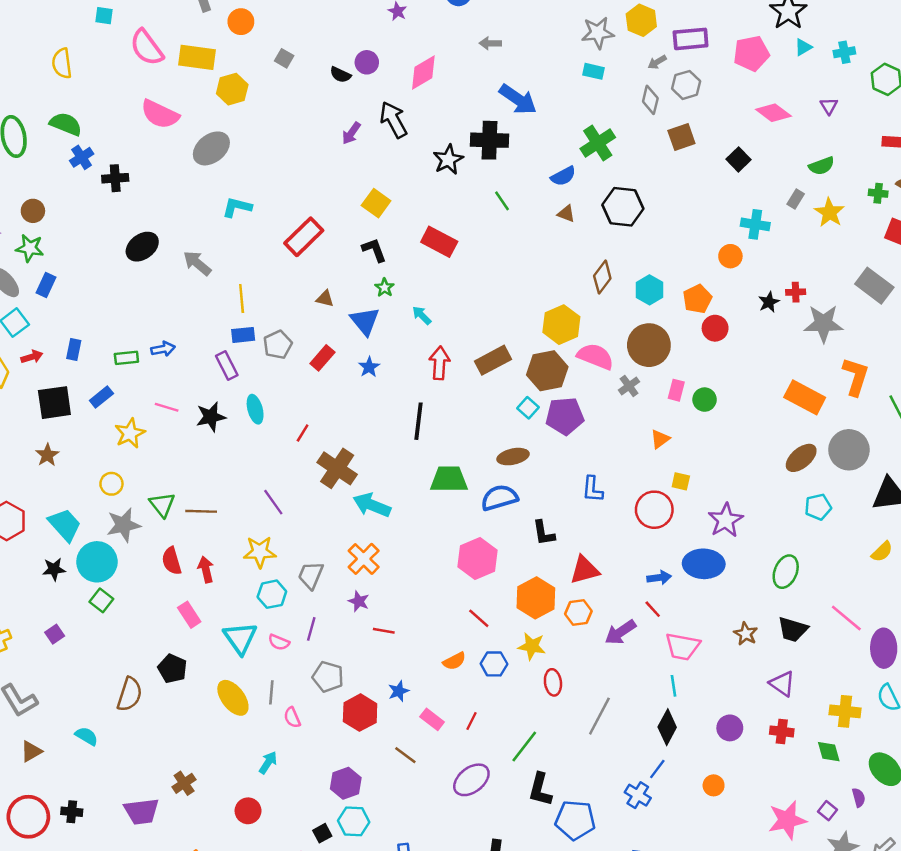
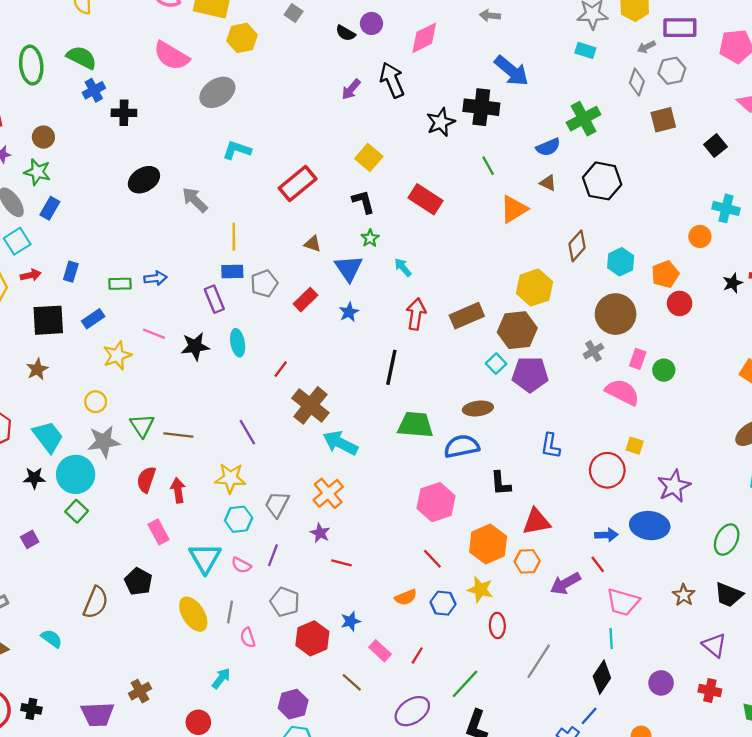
pink semicircle: (595, 356) -> (622, 392), moved
orange triangle: (660, 439) -> (514, 209), moved, size x1.5
red semicircle: (172, 561) -> (146, 480), turned 30

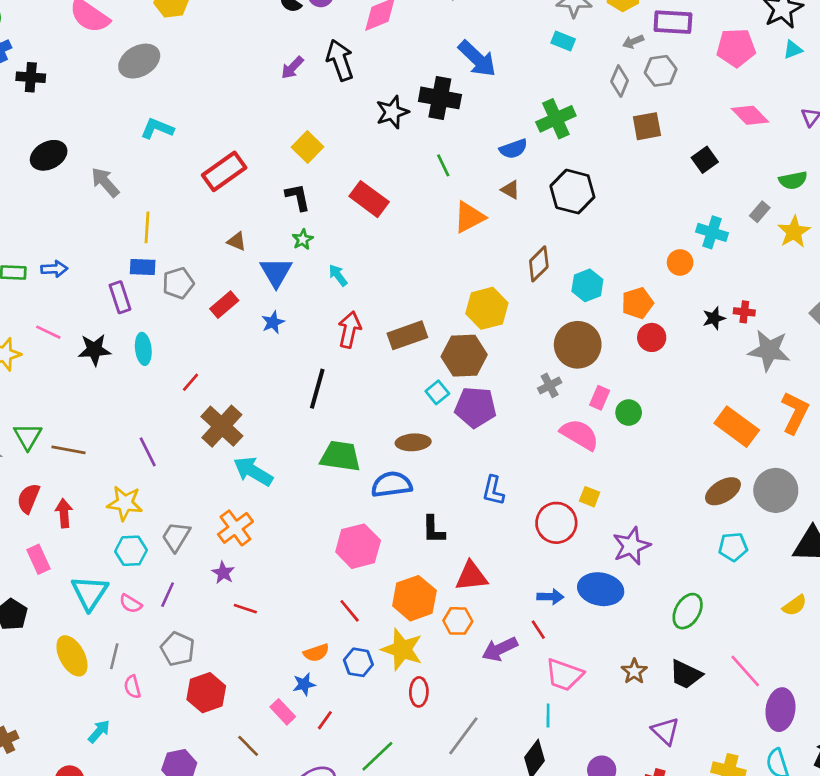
yellow star: (480, 590) -> (402, 650), size x1.4
blue star: (351, 621) -> (304, 684), moved

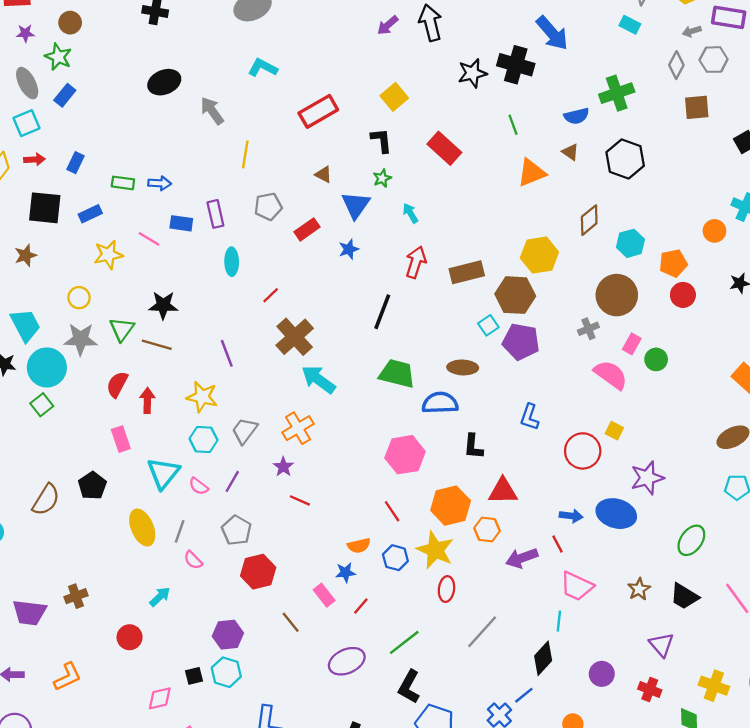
blue rectangle: (143, 267) -> (181, 223), moved
black star: (94, 350) -> (163, 305), moved
pink semicircle: (132, 687) -> (193, 560), turned -36

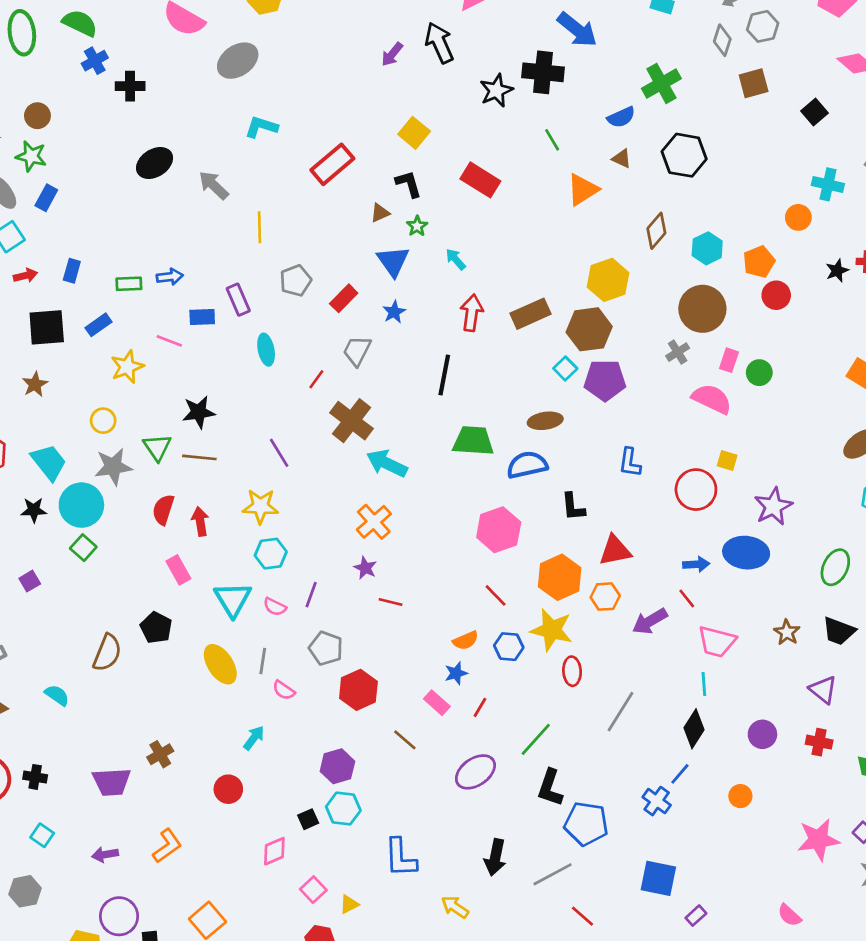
brown triangle: (323, 174) -> (380, 213), moved, turned -42
gray trapezoid: (245, 431) -> (357, 351), moved

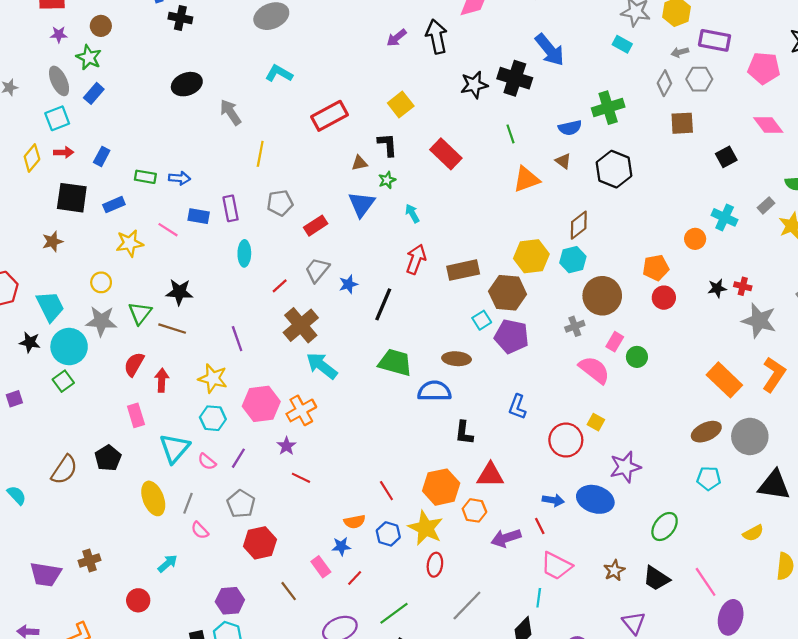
cyan hexagon: (707, 248) -> (573, 260), moved
blue star: (394, 312) -> (348, 284), moved
pink hexagon: (499, 530) -> (261, 404), moved

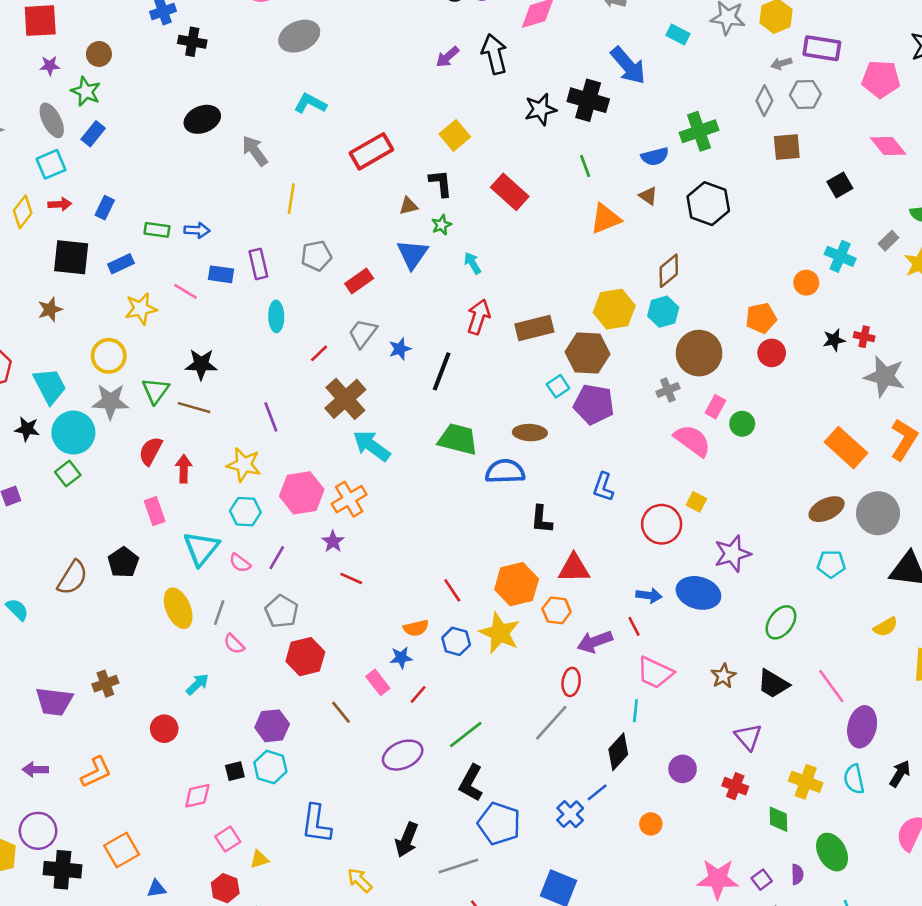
cyan rectangle: (622, 44) -> (678, 34), moved
yellow circle: (101, 282) -> (109, 356), size x1.4
red ellipse: (435, 565) -> (571, 682), moved

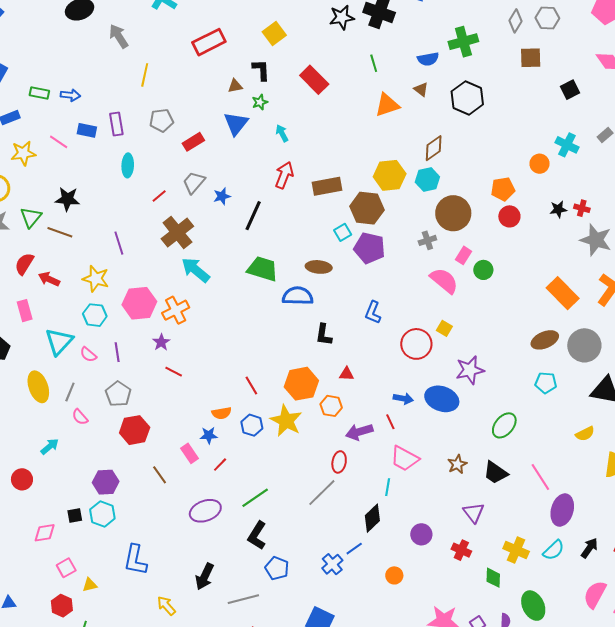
red arrow: (184, 469) -> (49, 279), turned -70
purple line: (277, 558) -> (117, 352), turned -42
red triangle: (574, 568) -> (347, 374), size x0.6
cyan semicircle: (854, 779) -> (554, 550), turned -125
blue pentagon: (499, 824) -> (277, 568), size x0.7

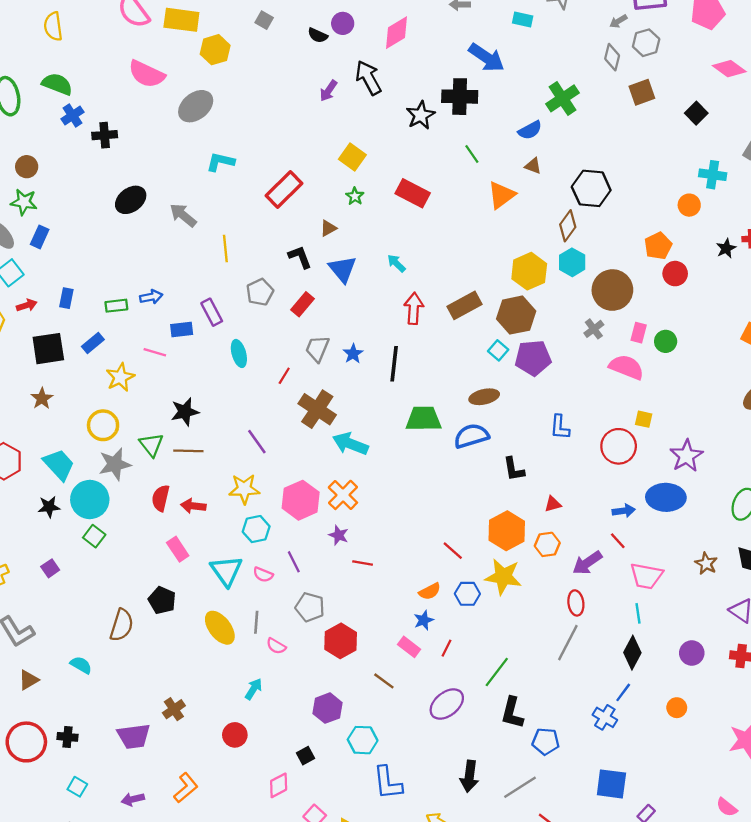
black L-shape: (261, 70) -> (300, 257), moved
black hexagon: (467, 98) -> (591, 188), moved
green star: (260, 102) -> (355, 196), moved
cyan hexagon: (102, 514) -> (363, 740), moved

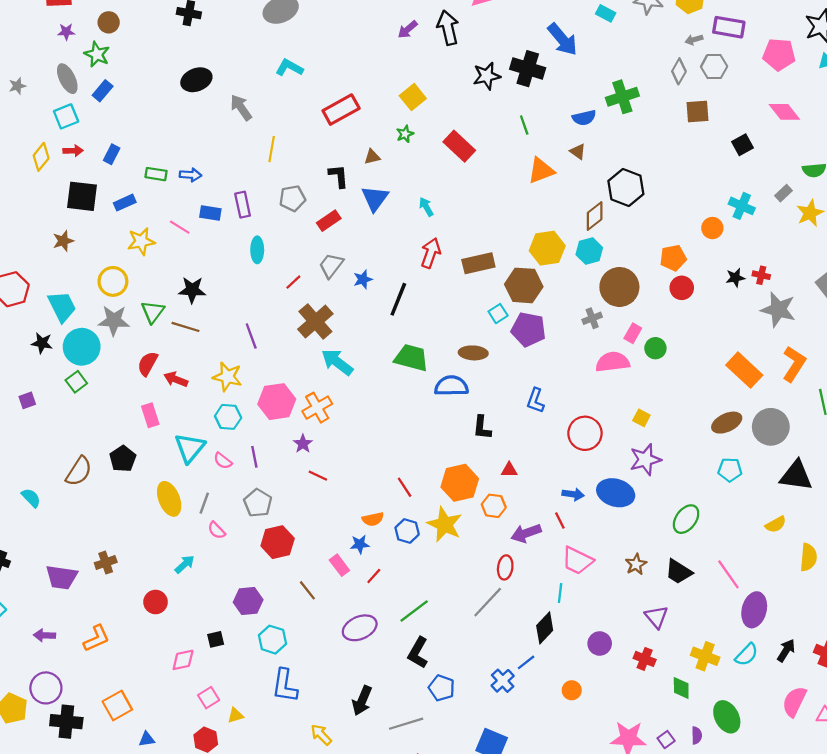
pink semicircle: (626, 367) -> (613, 362), turned -44
yellow square: (644, 419) -> (641, 418), moved

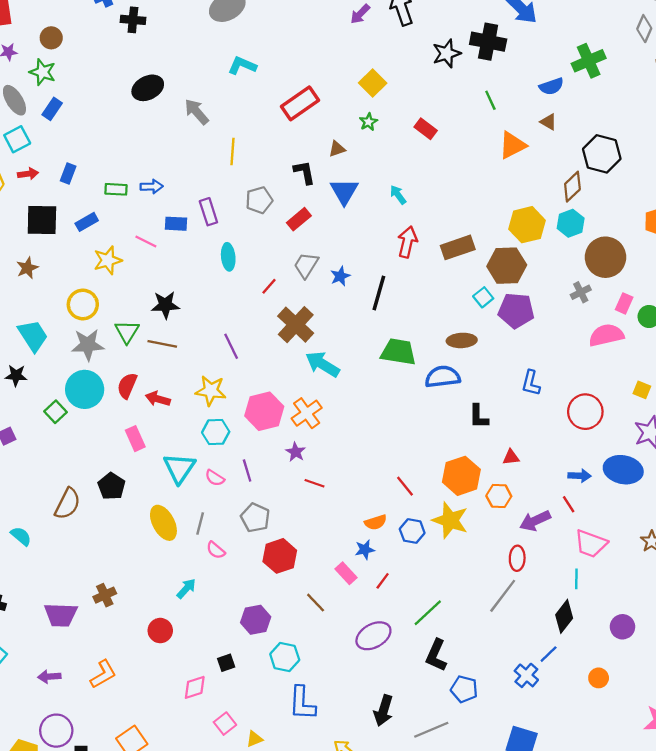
red rectangle: (459, 146) -> (426, 129), size x0.7
cyan circle: (82, 347) -> (85, 389), moved

